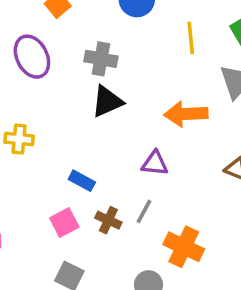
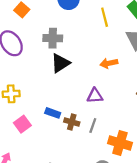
orange arrow: (186, 114) -> (109, 63), size x0.7
brown cross: (108, 220) -> (72, 122), moved
pink square: (64, 222) -> (22, 124), moved

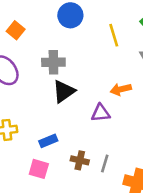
purple triangle: (95, 96) -> (101, 113), moved
blue rectangle: (53, 113) -> (48, 141), moved, turned -40
pink square: (22, 124) -> (39, 169), moved, turned -35

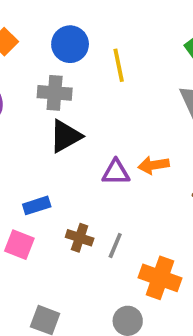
blue circle: (70, 15) -> (70, 44), moved
yellow line: (114, 35) -> (119, 65), moved
orange arrow: (121, 89) -> (153, 165), moved

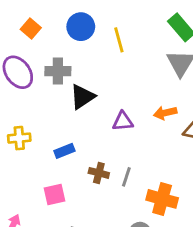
gray cross: (55, 93) -> (58, 71), moved
orange arrow: (153, 165) -> (165, 113), moved
pink square: (19, 245) -> (54, 194), moved, turned -30

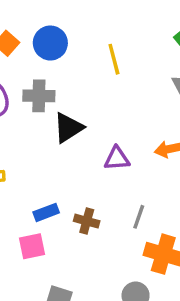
blue circle: (81, 27) -> (50, 43), moved
blue rectangle: (64, 151) -> (46, 212), moved
gray line: (126, 177) -> (139, 217), moved

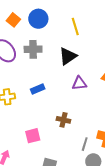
black triangle: (68, 128) -> (68, 56), moved
blue rectangle: (46, 212) -> (38, 89), moved
gray line: (139, 217) -> (85, 144), moved

